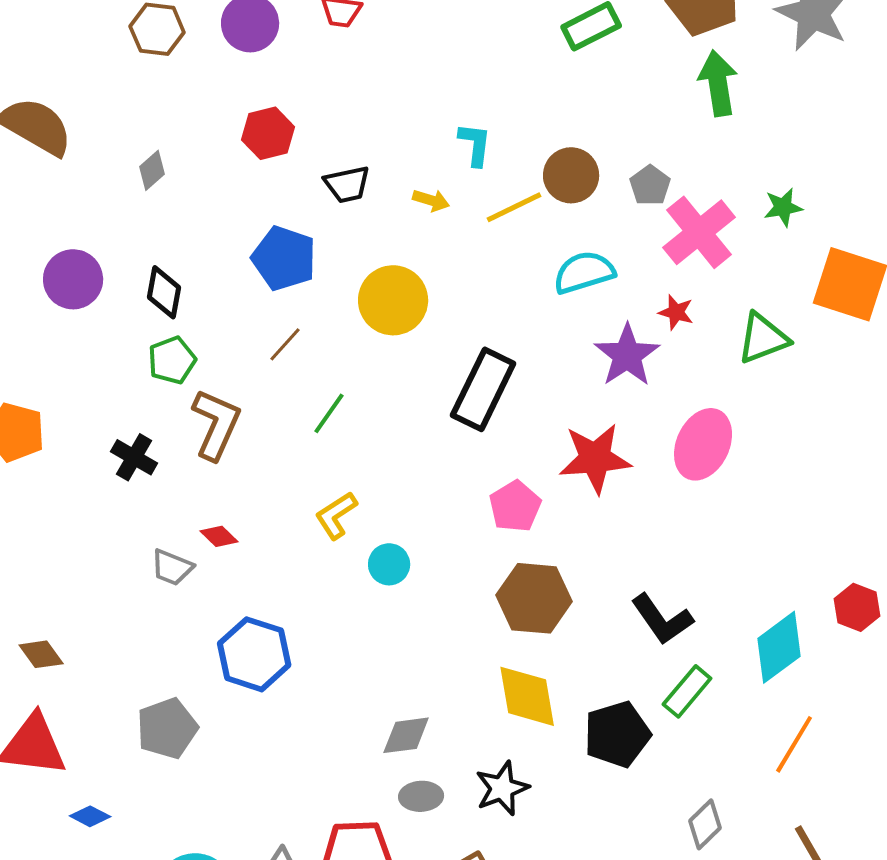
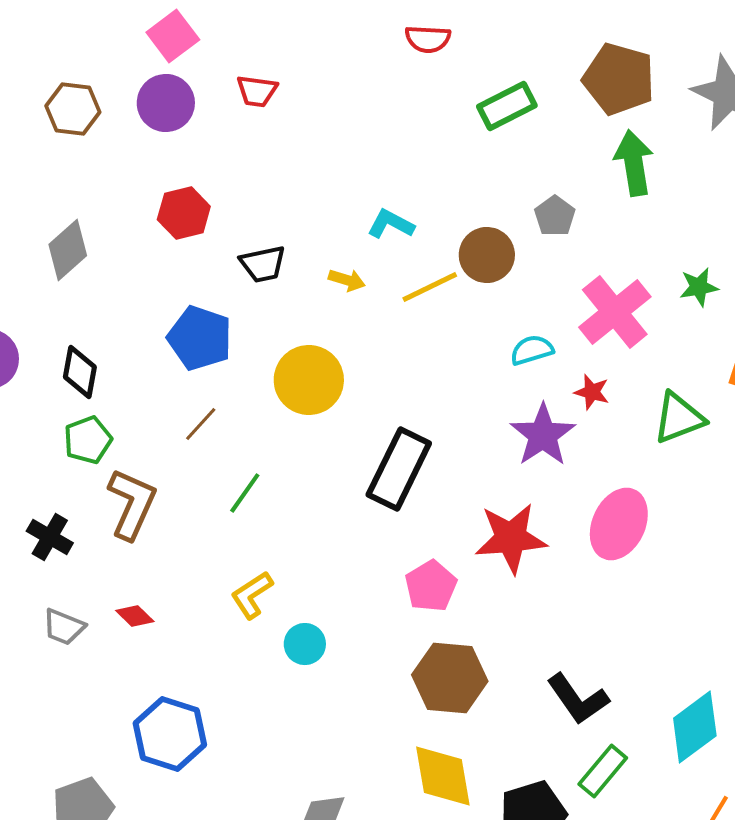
cyan L-shape: (475, 144) -> (391, 224), turned -69
gray diamond: (152, 170) -> (68, 250), size x1.5
gray pentagon: (650, 185) -> (555, 216), moved
cyan semicircle: (584, 272) -> (532, 350), moved, size x0.7
gray trapezoid: (172, 567) -> (64, 627), moved

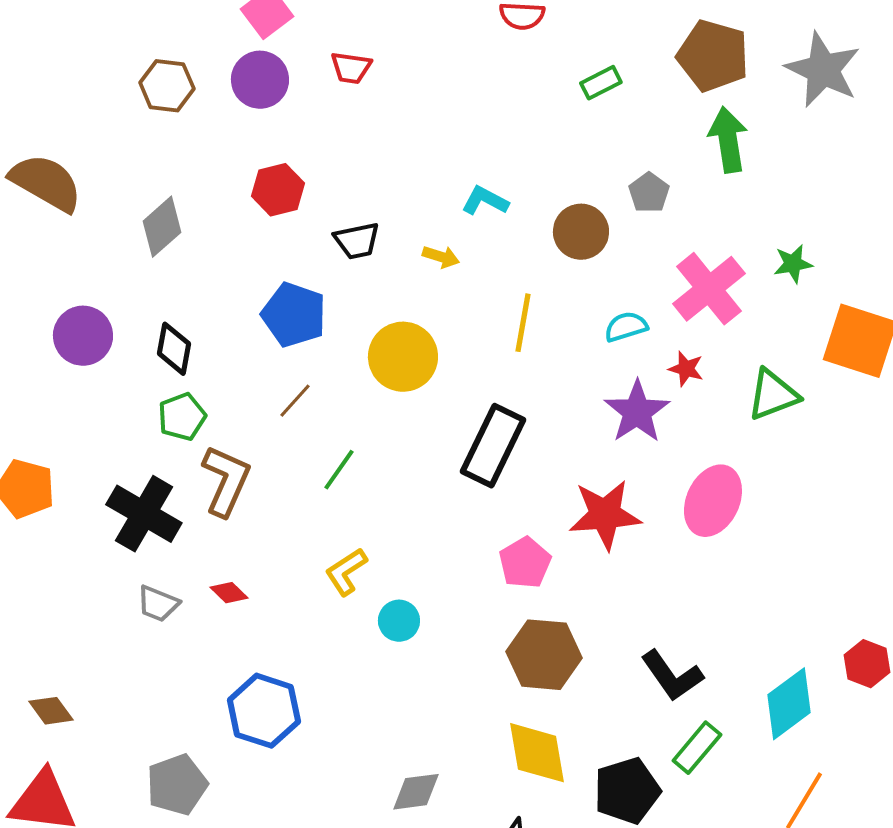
green rectangle: (507, 106) -> (601, 83), size x0.7
yellow line: (430, 287) -> (523, 323), moved, turned -54
black cross: (50, 537) -> (144, 514), size x1.6

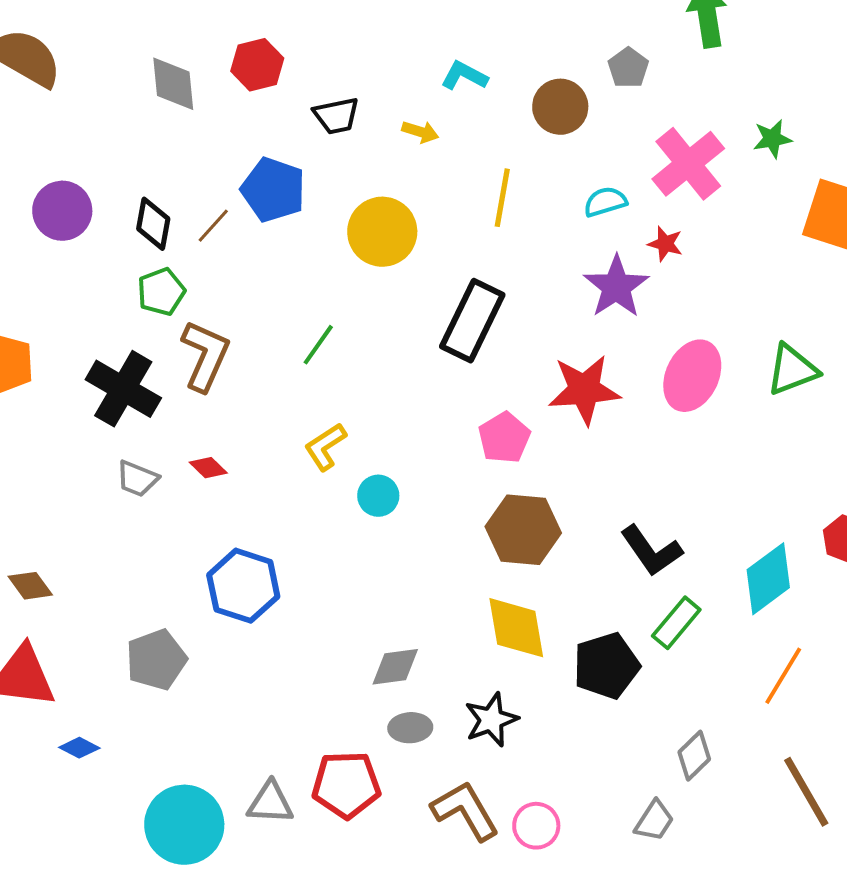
gray diamond: (162, 227) -> (173, 84), moved, turned -54
green triangle: (773, 395) -> (792, 370), moved
brown line: (295, 401) -> (213, 226), moved

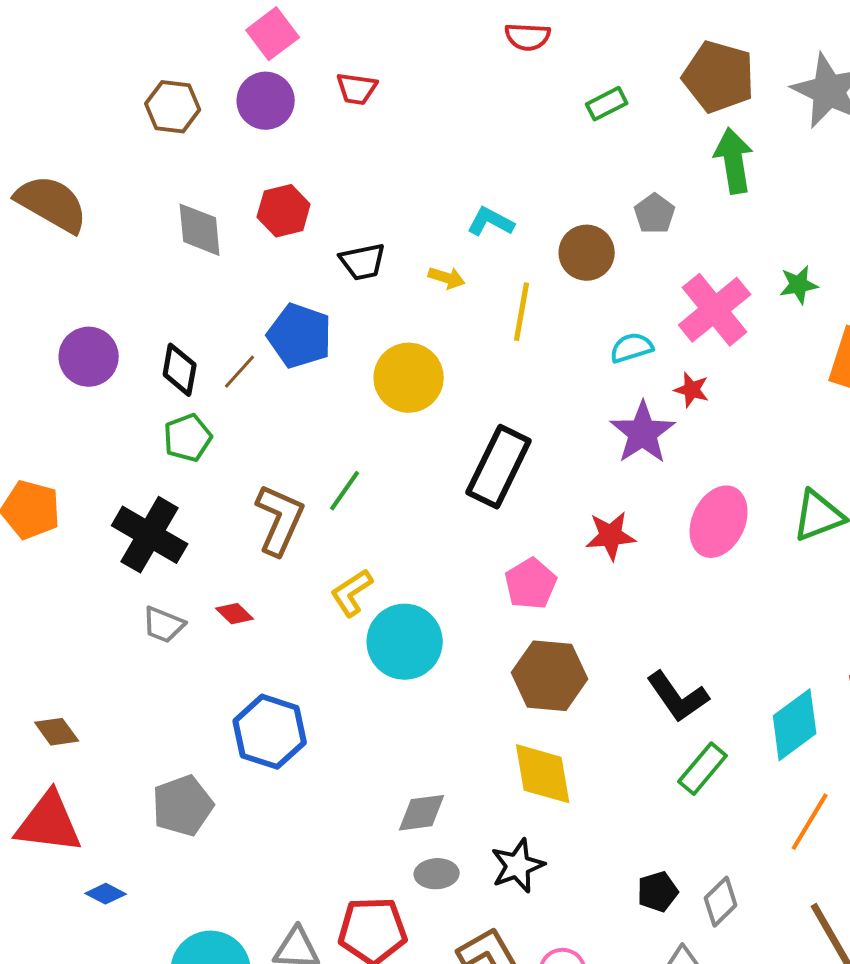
yellow line: (502, 198) -> (522, 312), moved
brown L-shape: (205, 356) -> (280, 520), moved
red star: (584, 390) -> (611, 536), size x0.7
cyan circle: (378, 496) -> (405, 642), size x1.8
black pentagon: (606, 666) -> (658, 892), moved, size x0.6

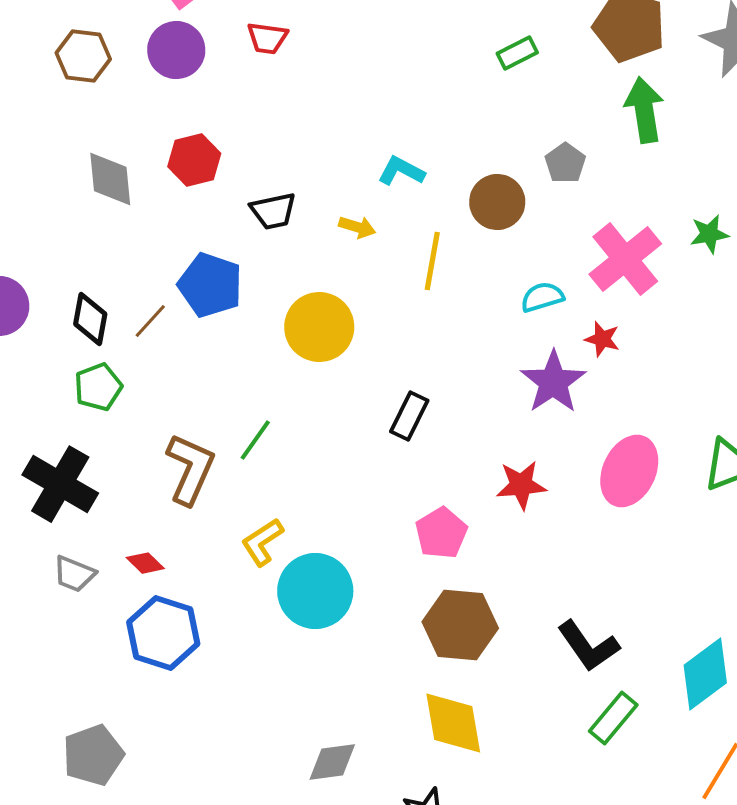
black rectangle: (499, 467) -> (409, 416), size x0.6
blue hexagon: (270, 732) -> (163, 633), moved

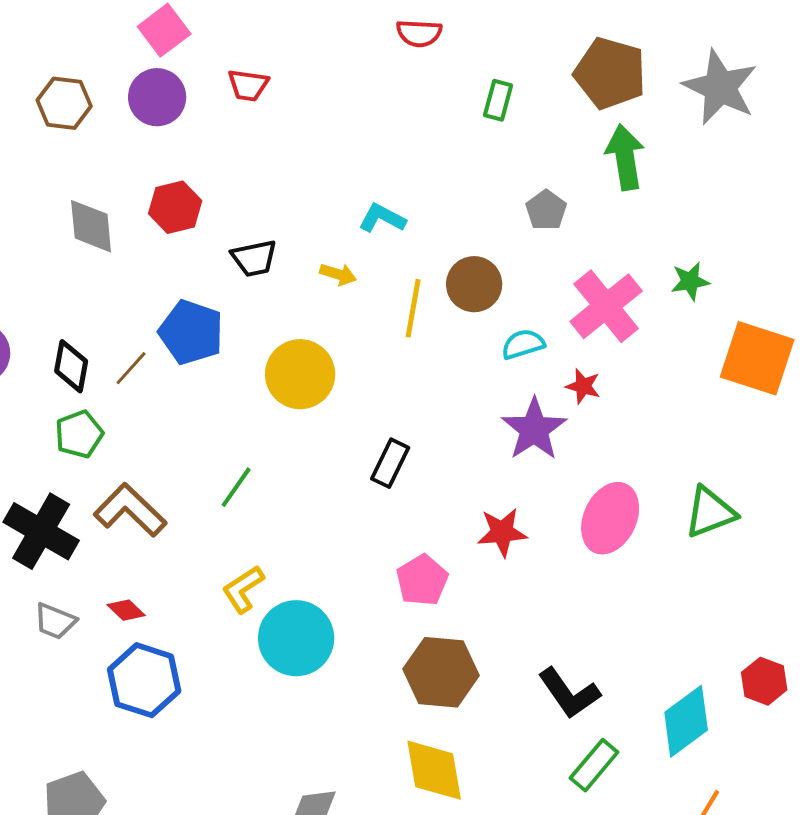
green rectangle: (517, 53) -> (498, 100), turned -48
brown circle: (497, 202) -> (474, 284), moved
brown L-shape: (190, 469) -> (130, 510), moved, turned -70

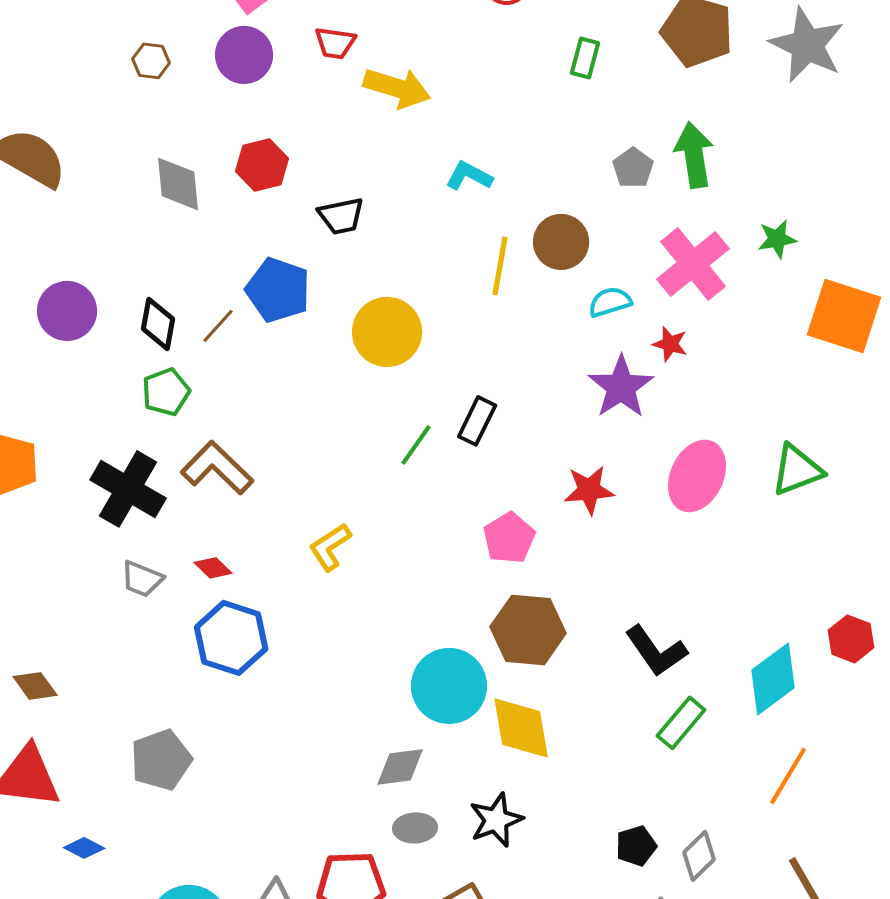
brown hexagon: (64, 103) -> (151, 61), size x0.7
green arrow: (625, 157) -> (694, 155), moved
yellow arrow: (338, 274) -> (397, 88), moved, size x1.8
green line: (236, 487) -> (416, 445), moved
cyan circle: (296, 638) -> (449, 686), moved

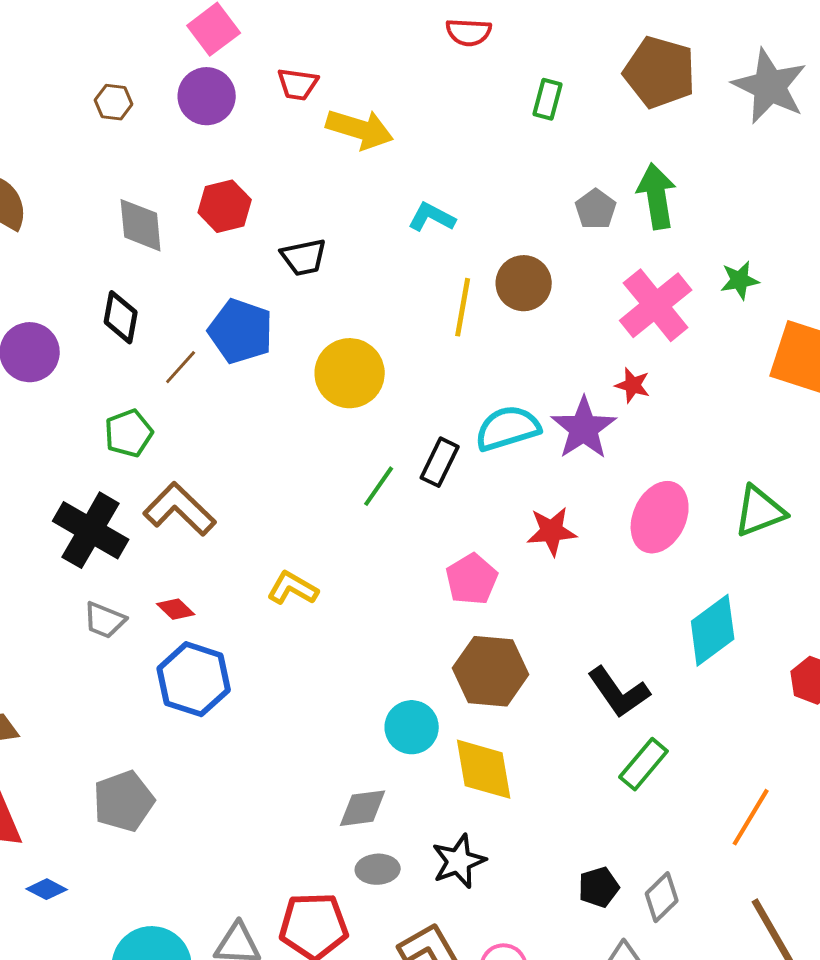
cyan semicircle: (610, 302) -> (508, 428), moved, size x1.5
black diamond: (158, 324) -> (121, 317), moved
yellow L-shape: (330, 547) -> (293, 588), turned 63
cyan diamond: (773, 679) -> (713, 630), moved
cyan circle: (449, 686) -> (412, 727), size x0.7

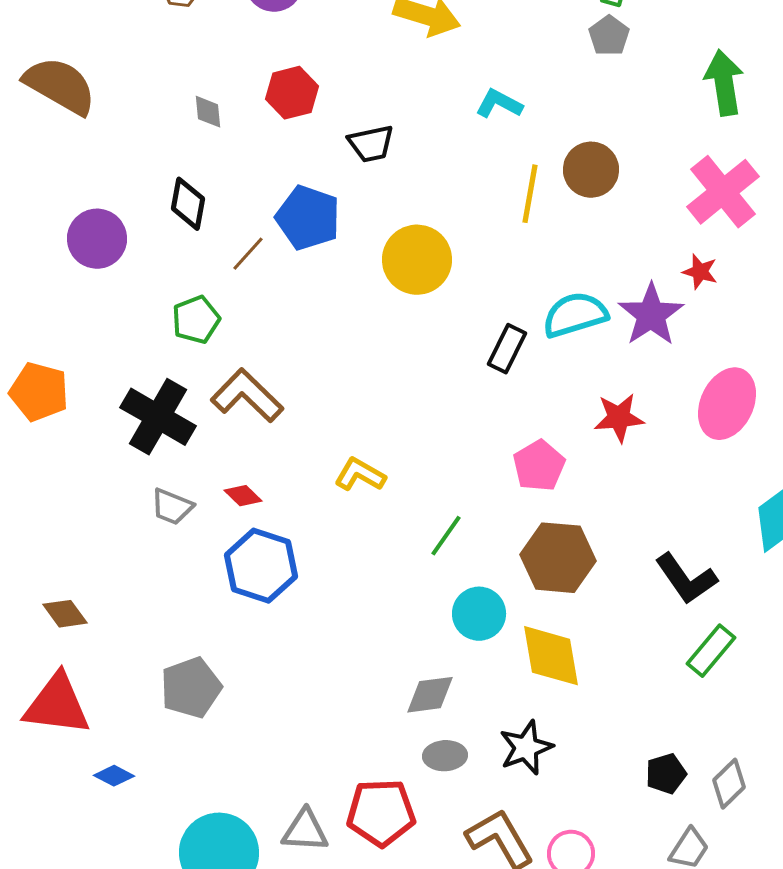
gray pentagon: (596, 209) -> (609, 36), moved
gray diamond: (141, 225) -> (208, 112), size x0.6
green line: (379, 486) -> (446, 536), moved

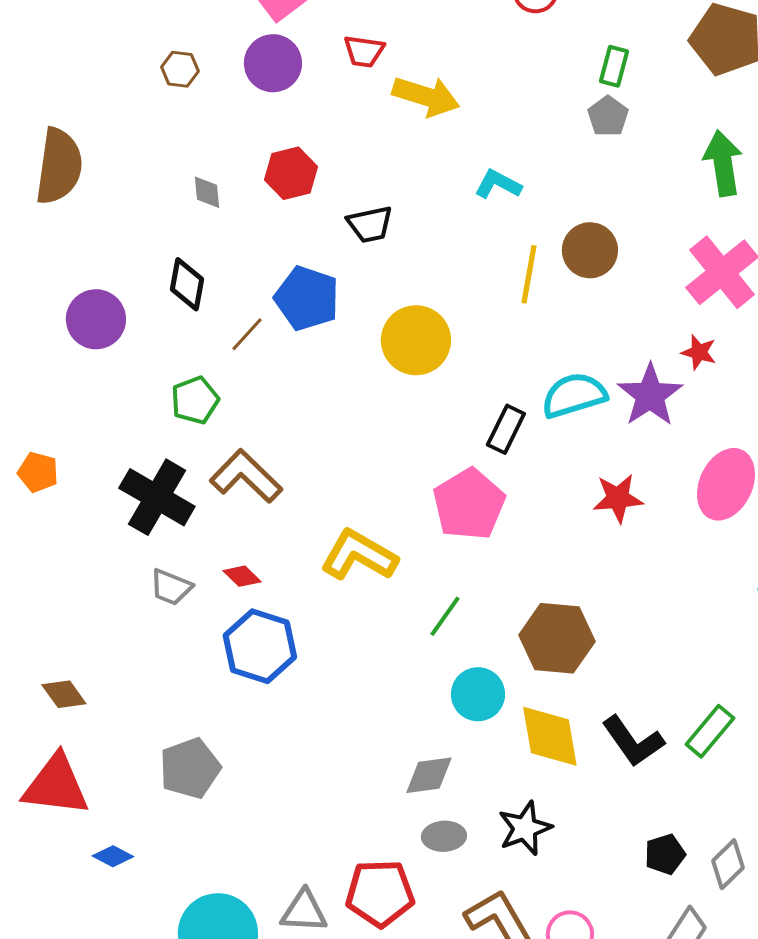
brown semicircle: (60, 86) -> (59, 166), turned 68
orange pentagon: (39, 392) -> (38, 472), size x0.7
pink pentagon: (539, 466) -> (469, 504), moved, size x1.4
yellow L-shape: (360, 475) -> (359, 555), size x1.5
black L-shape: (686, 579) -> (633, 741), moved

